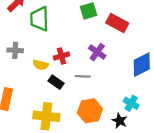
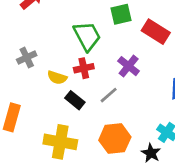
green trapezoid: (40, 19) -> (87, 36), moved, turned 150
gray cross: (15, 50) -> (27, 57), turned -32
gray line: (83, 76) -> (109, 95), turned -48

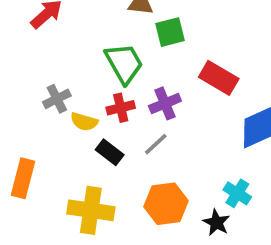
red rectangle: (156, 32) -> (219, 78), moved
gray cross: (27, 57) -> (57, 99), moved
purple cross: (129, 66) -> (165, 103), moved, turned 30

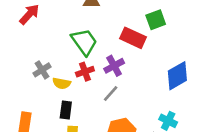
green square: (170, 32) -> (156, 20), moved
red rectangle: (219, 78) -> (133, 38), moved
black rectangle: (110, 152) -> (66, 110), moved, turned 66

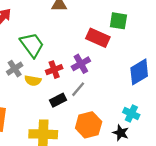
green square: (156, 20) -> (118, 21), turned 30
green trapezoid: (84, 42) -> (32, 45), moved
black rectangle: (66, 110) -> (58, 100), moved, turned 56

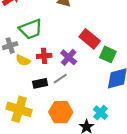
green square: (118, 21) -> (108, 54), moved
green trapezoid: (32, 45) -> (31, 29), turned 90
purple cross: (81, 64) -> (69, 57), turned -35

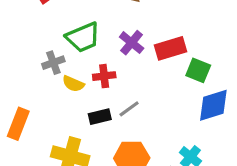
red rectangle: (90, 39) -> (171, 48), turned -54
purple cross: (69, 57) -> (132, 43), moved

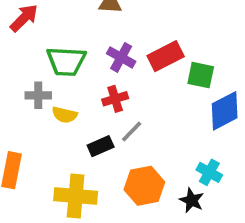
green trapezoid: (83, 37) -> (66, 61), turned 36
gray cross: (53, 63) -> (38, 95), turned 30
red cross: (104, 76) -> (115, 99), moved

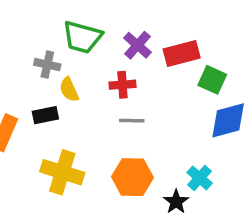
yellow semicircle: (65, 115) -> (69, 90), turned 40
gray line: (132, 132) -> (132, 121), turned 35
black rectangle: (101, 146) -> (45, 115), moved

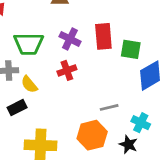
red rectangle: (182, 53) -> (103, 36), turned -65
gray line: (132, 121) -> (109, 107), moved

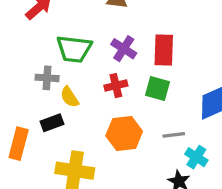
green square: (131, 49) -> (158, 89), moved
gray line: (109, 107) -> (174, 135), moved
orange hexagon: (92, 135) -> (124, 134), moved

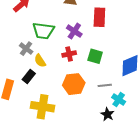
red rectangle: (164, 50) -> (99, 17), moved
gray cross: (47, 78) -> (26, 49), turned 32
black rectangle: (52, 123) -> (29, 77), turned -32

